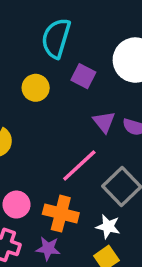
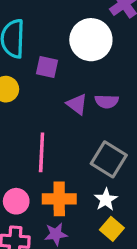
pink line: (79, 165) -> (42, 152), moved, turned -30
white star: (108, 227) -> (106, 200), turned -30

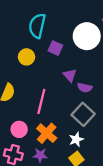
purple semicircle: (107, 101) -> (85, 88), moved
orange cross: (59, 199) -> (47, 133), turned 30

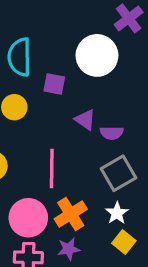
gray square: (83, 114) -> (118, 173), turned 30
pink circle: (19, 129) -> (28, 218), size x1.5
orange cross: (47, 133) -> (71, 214), turned 30

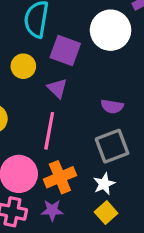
purple square: (54, 84) -> (65, 51), size x1.4
purple triangle: (85, 120) -> (57, 88), moved

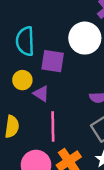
purple triangle: (57, 88) -> (41, 94), moved

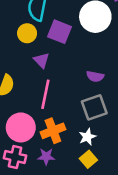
yellow circle: (22, 80) -> (27, 33), moved

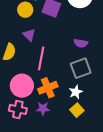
purple triangle: (41, 60) -> (29, 35), moved

